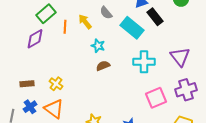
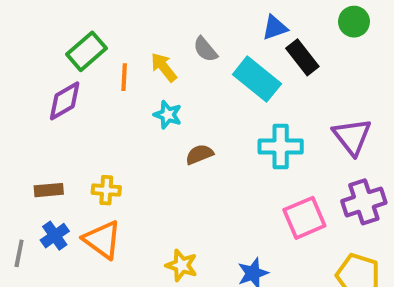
cyan star: (98, 46) -> (168, 115), moved
yellow cross: (56, 84) -> (106, 190), turned -32

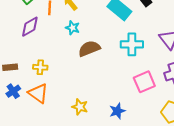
purple diamond: (65, 101) -> (30, 27), moved
brown semicircle: (199, 154) -> (89, 49), size x1.5

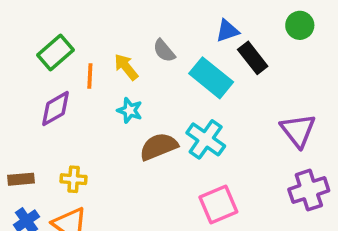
cyan cross: (132, 44) -> (206, 139), moved, turned 35
pink square: (144, 82) -> (218, 205), moved

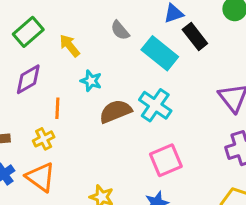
yellow arrow: (126, 67) -> (70, 46), moved
orange line: (90, 76) -> (57, 108), moved
yellow cross: (74, 179) -> (44, 139), turned -30

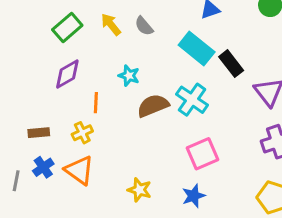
gray semicircle: (120, 30) -> (144, 26), moved
black rectangle: (195, 36) -> (231, 64), moved
yellow arrow: (70, 46) -> (111, 24), moved

